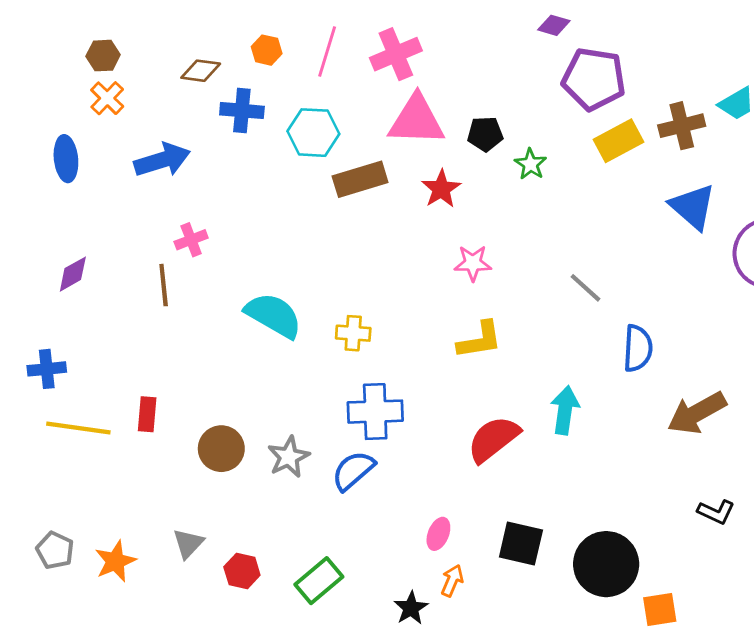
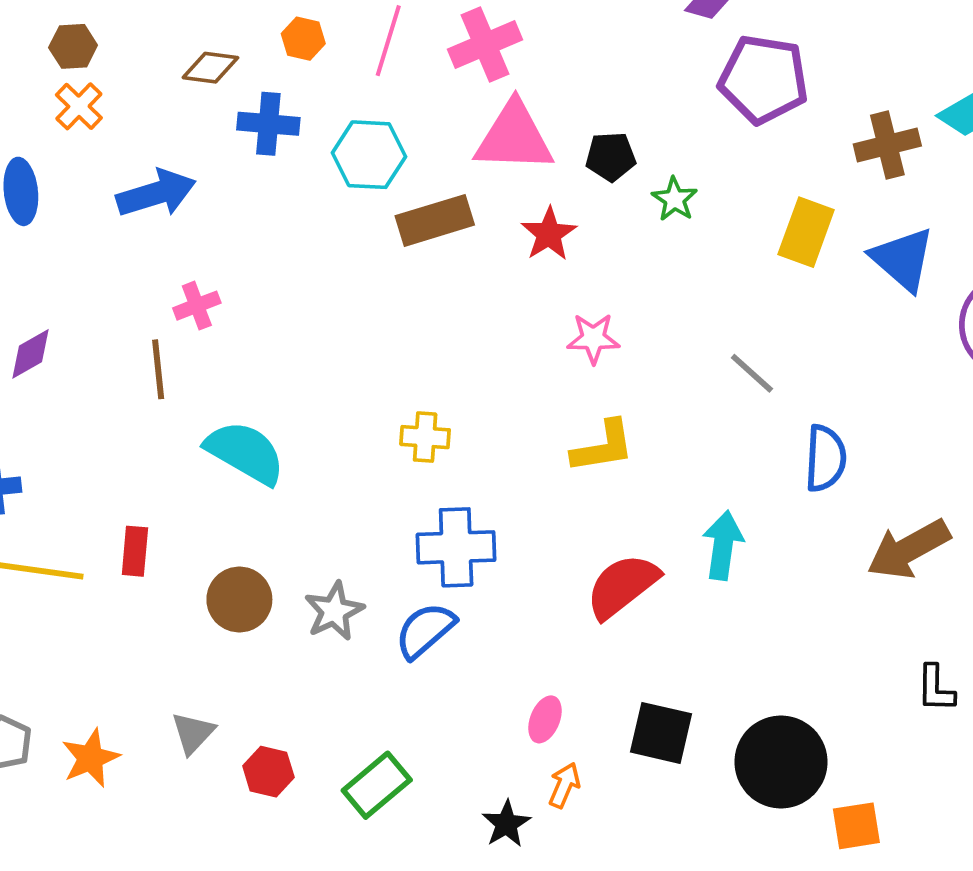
yellow rectangle: (618, 141) -> (806, 232), moved, turned -42
cyan semicircle: (274, 315) -> (245, 453), moved
black L-shape: (716, 512) -> (936, 688), turned 66

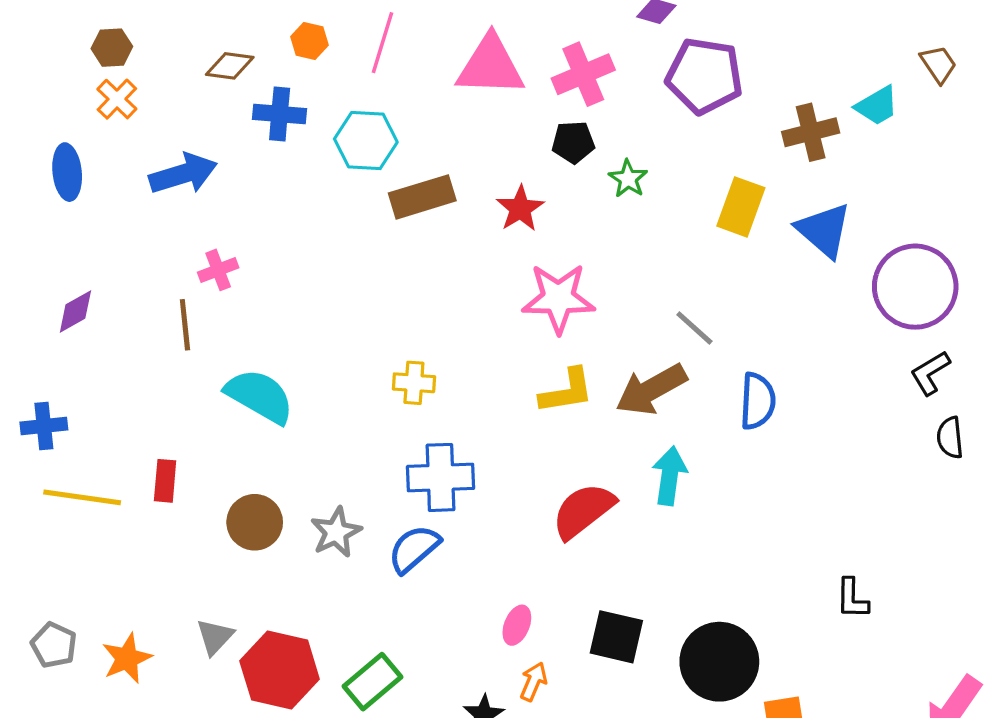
pink cross: (485, 44) -> (583, 74), moved
pink triangle: (514, 137) -> (490, 66), moved
pink star: (593, 338) -> (558, 298), size x1.6
brown arrow: (909, 549) -> (651, 389), moved
red hexagon: (268, 772) -> (280, 670), size x1.8

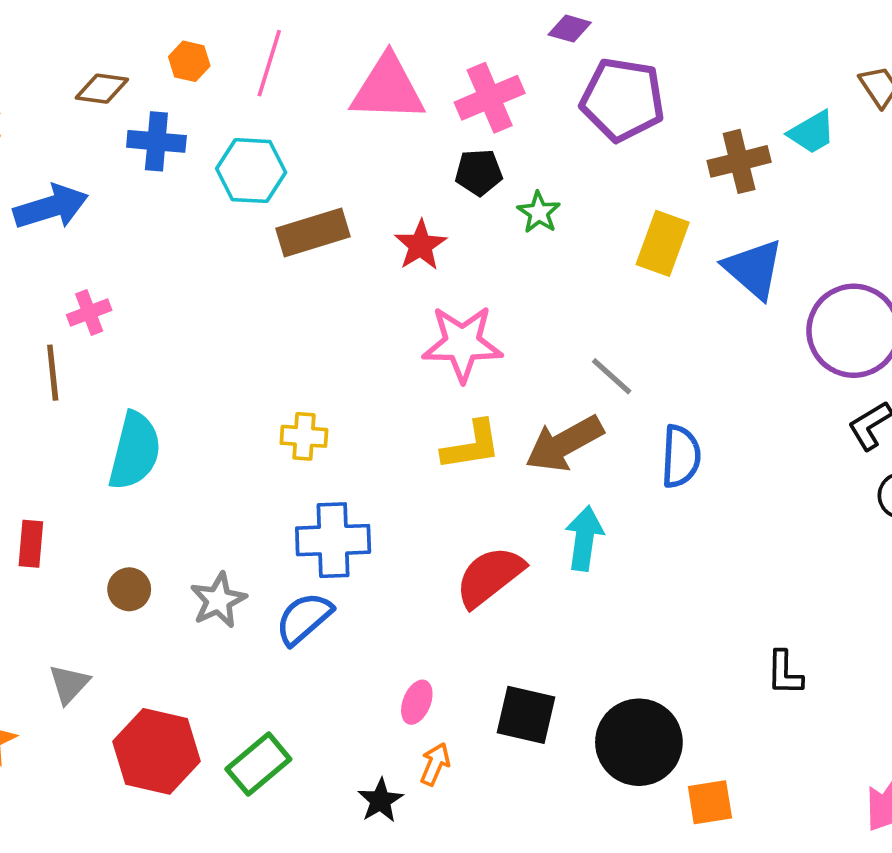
cyan semicircle: (260, 396) -> (135, 451), turned 74
brown circle: (255, 522) -> (129, 589), size x0.7
gray triangle: (215, 637) -> (69, 684), moved

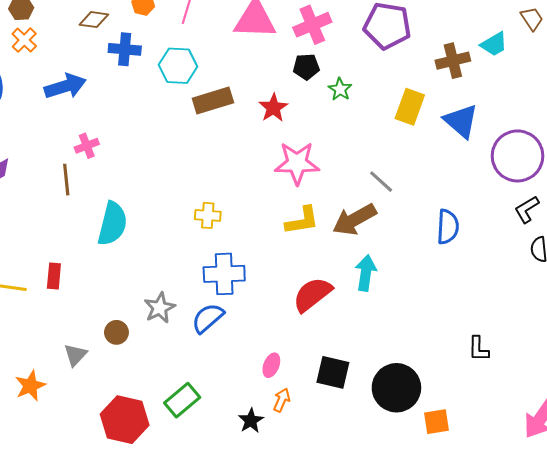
blue semicircle: (681, 456) -> (448, 227), moved
brown circle: (129, 589) -> (116, 332), moved
red hexagon: (156, 751) -> (125, 420), moved

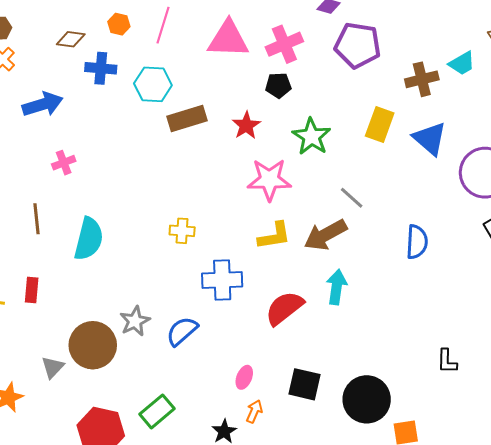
green star: (340, 89) -> (311, 137), moved, size x1.6
brown line: (66, 180) -> (37, 219), moved
blue cross: (224, 274) -> (222, 280), moved
brown circle: (116, 332) -> (93, 345), size x2.0

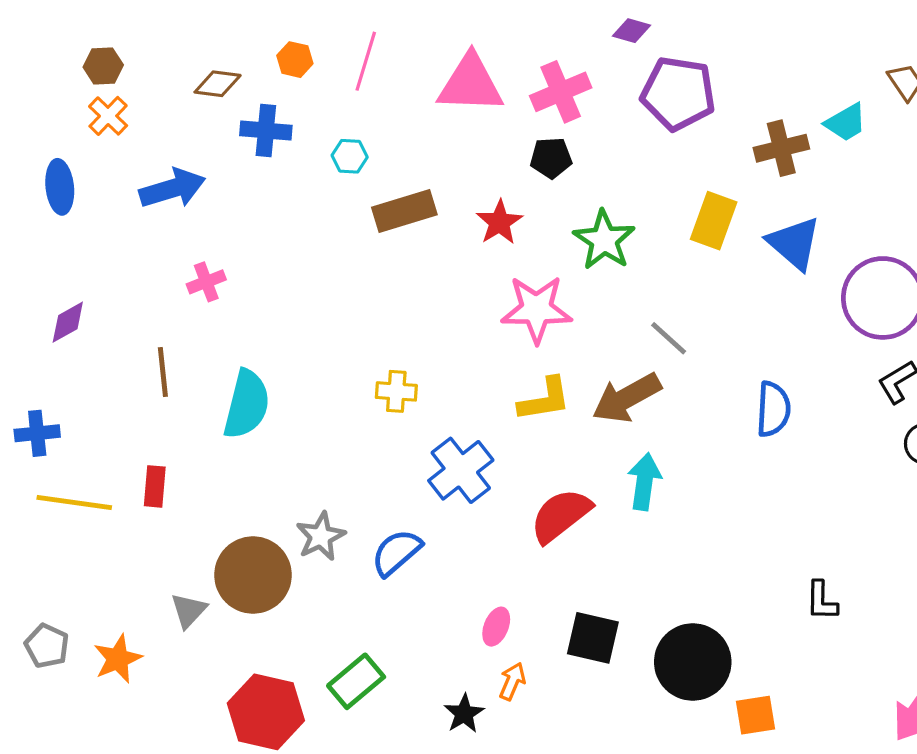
cyan hexagon: (153, 84) -> (350, 156), size x0.6
blue cross: (222, 280) -> (461, 470), turned -36

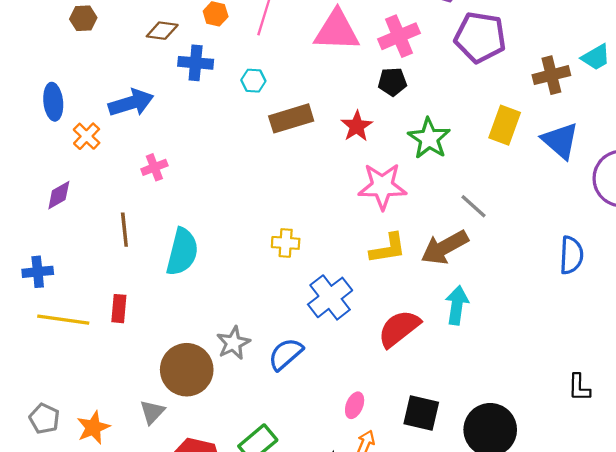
orange cross: (108, 116) -> (87, 136), moved
blue semicircle: (773, 409) -> (571, 255), moved
gray triangle: (189, 610) -> (152, 412), moved

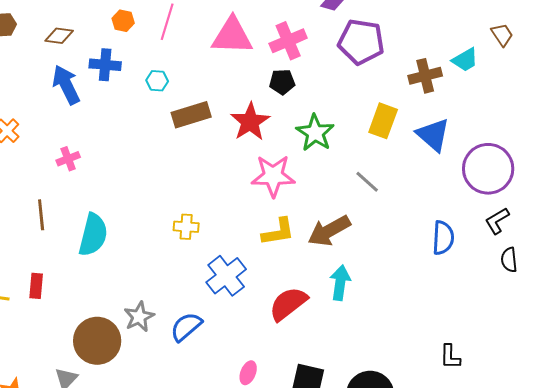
brown diamond: (162, 31) -> (59, 36), moved
blue arrow: (131, 103) -> (66, 85), moved, turned -99
red star: (357, 126) -> (250, 122), size x1.4
gray line: (474, 206) -> (367, 182), moved

